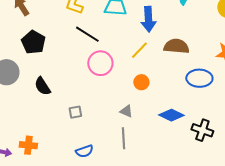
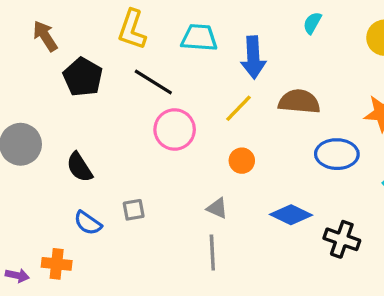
black pentagon: (33, 42) -> (83, 77), moved
blue semicircle: (84, 151) -> (88, 223), moved, turned 54

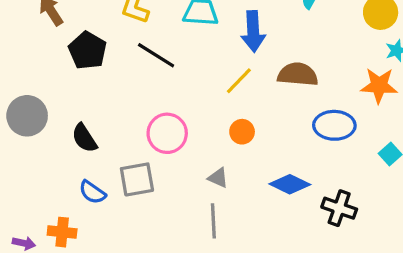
pink circle: (175, 129) -> (167, 133), moved
gray square: (134, 210) -> (137, 179), size x1.6

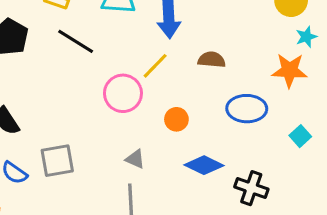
brown semicircle: (298, 74) -> (212, 60), size x0.7
orange circle: (242, 132) -> (176, 119), moved
pink circle: (167, 133) -> (123, 93), moved

